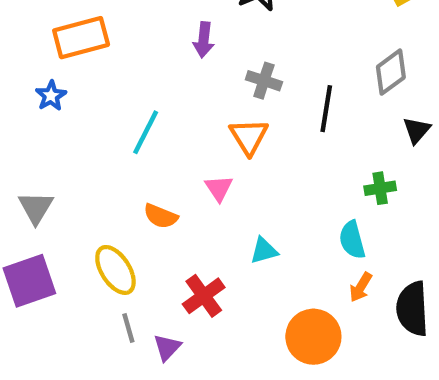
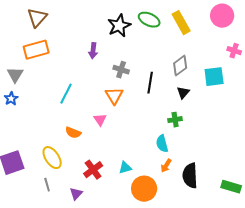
blue star: (51, 96) -> (11, 99), moved
black triangle: (417, 130) -> (183, 93), moved
gray triangle: (36, 208) -> (15, 75), moved
cyan triangle: (264, 251) -> (125, 168), moved
gray line: (128, 328) -> (47, 185), moved

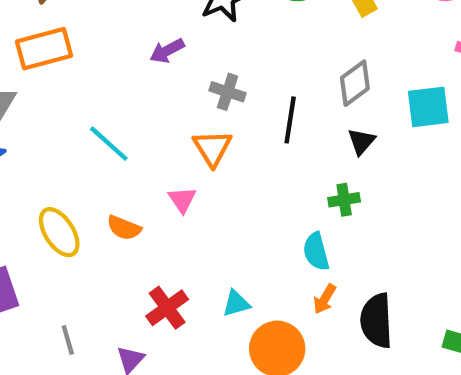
purple arrow: (93, 51) -> (167, 51), turned 56
cyan line: (66, 94) -> (109, 144), turned -75
yellow ellipse: (52, 158) -> (59, 232), moved

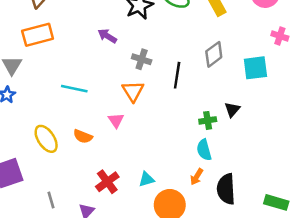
purple arrow: (167, 51) -> (107, 36), turned 60
black triangle: (361, 141) -> (232, 109), moved
cyan line: (109, 144) -> (74, 89), turned -30
cyan semicircle: (316, 252) -> (204, 150), moved

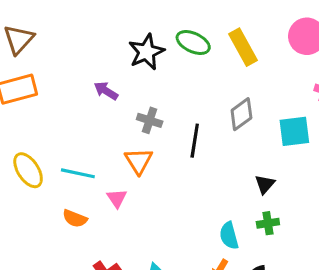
cyan line: (74, 89) -> (78, 173), moved
green cross: (208, 120) -> (268, 223), moved
yellow ellipse: (46, 139) -> (28, 170), moved

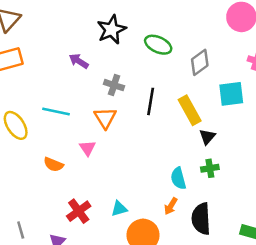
green ellipse: (193, 43) -> (158, 45), moved
yellow rectangle: (243, 47) -> (190, 110), moved
gray diamond: (241, 114) -> (200, 62), moved
cyan line: (78, 173) -> (56, 112), moved

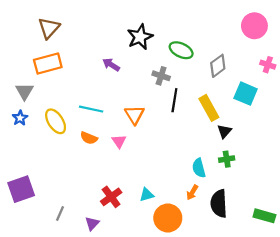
gray cross: (114, 85) -> (161, 76), moved
cyan square: (231, 94) -> (246, 94), turned 30
orange semicircle: (53, 164) -> (89, 138), moved
gray line: (21, 230) -> (60, 214), turned 40

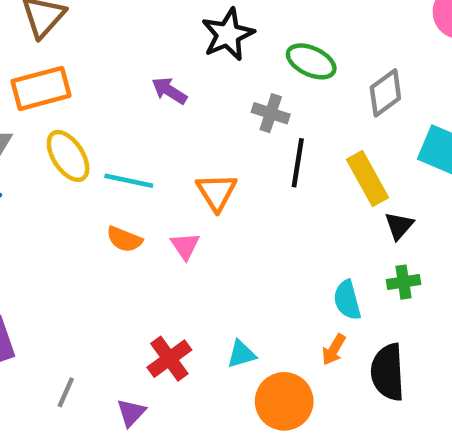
yellow ellipse: (56, 121) -> (68, 156), moved

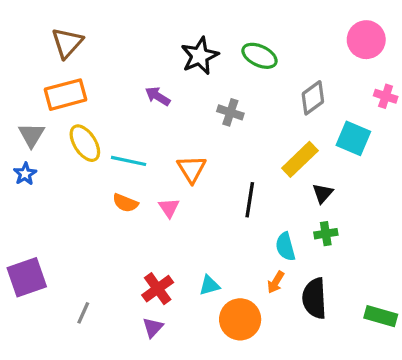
green ellipse: (311, 61) -> (259, 56), moved
black line: (298, 163) -> (250, 200), moved
yellow rectangle: (367, 178) -> (300, 159), turned 75
purple triangle: (131, 413) -> (153, 327), moved

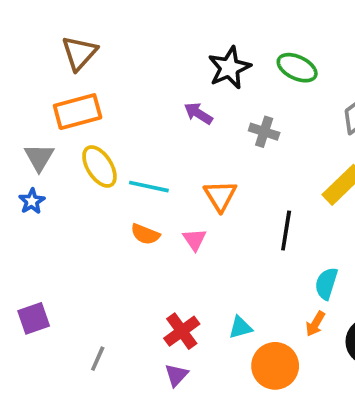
purple arrow: (158, 96) -> (198, 113), moved
cyan semicircle: (285, 247) -> (326, 284), turned 32
purple square: (27, 277) -> (34, 318), size x0.7

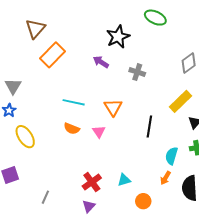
green ellipse: (297, 68) -> (155, 18), moved
orange rectangle: (78, 112) -> (52, 55), moved, turned -30
yellow ellipse: (99, 166) -> (25, 137), moved
orange circle: (275, 366) -> (143, 201), size x0.6

